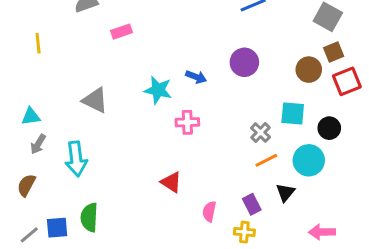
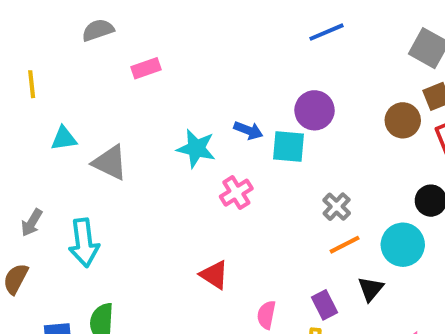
cyan square: (293, 113) -> (288, 146), moved
cyan triangle: (31, 116) -> (64, 138), moved
pink cross: (187, 122) -> (236, 193), turned -30

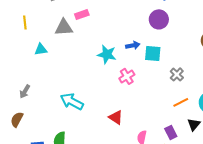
purple circle: (315, 110) -> (159, 19), moved
blue arrow: (248, 130) -> (133, 45), turned -32
gray triangle: (110, 162) -> (64, 27), moved, turned -30
gray cross: (337, 207) -> (177, 74), moved
cyan arrow: (84, 243) -> (72, 101), moved, turned 125

